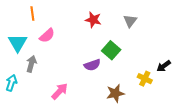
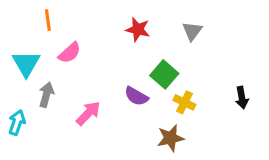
purple semicircle: (92, 65) -> (136, 96), turned 49
black arrow: (164, 66) -> (242, 98), turned -64
yellow cross: (145, 79) -> (184, 102), moved
pink arrow: (60, 91) -> (88, 113), moved

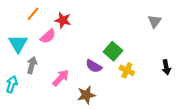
orange line: (48, 20) -> (33, 14), turned 48
red star: (138, 29) -> (63, 20), moved
gray triangle: (192, 31) -> (155, 21), moved
brown star: (170, 138) -> (86, 95), moved

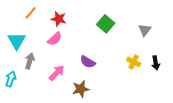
gray triangle: (155, 21) -> (145, 30), moved
pink semicircle: (48, 36) -> (55, 39), moved
green square: (113, 51) -> (106, 24), moved
yellow cross: (127, 70) -> (134, 62), moved

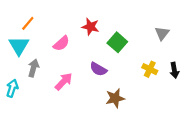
orange line: (31, 13) -> (28, 23), moved
red star: (59, 19) -> (90, 27), moved
green square: (106, 24) -> (117, 42), moved
brown star: (81, 89) -> (115, 98), moved

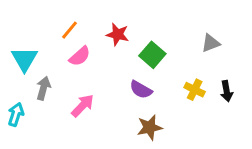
orange line: (28, 23) -> (70, 30), moved
gray triangle: (162, 33) -> (211, 43), turned 32
purple semicircle: (98, 69) -> (141, 90), moved

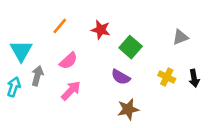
pink semicircle: (80, 56) -> (68, 61), moved
cyan arrow: (16, 114) -> (14, 87), moved

